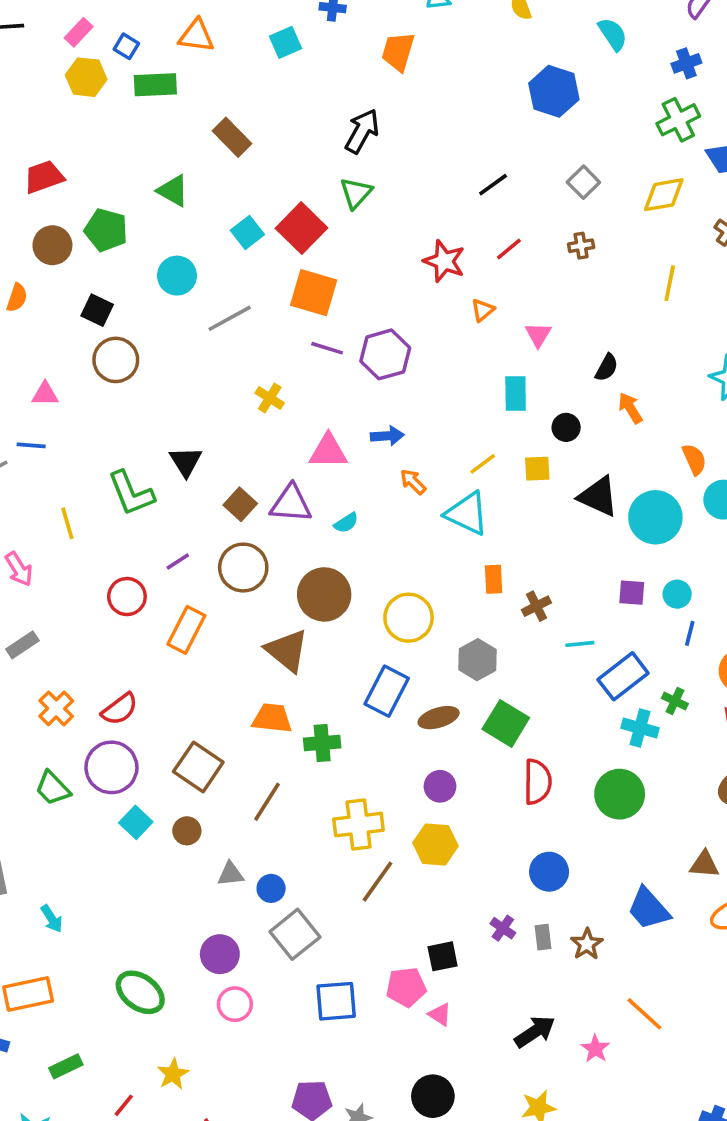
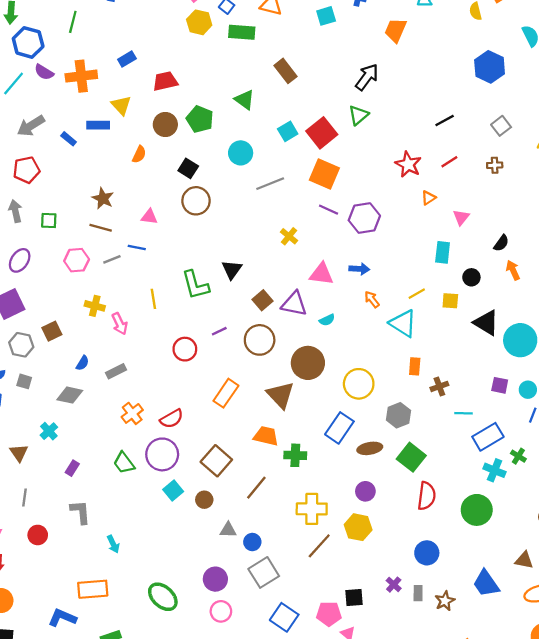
orange rectangle: (186, 630) -> (226, 393), moved
blue square: (336, 1001) -> (284, 617), turned 32

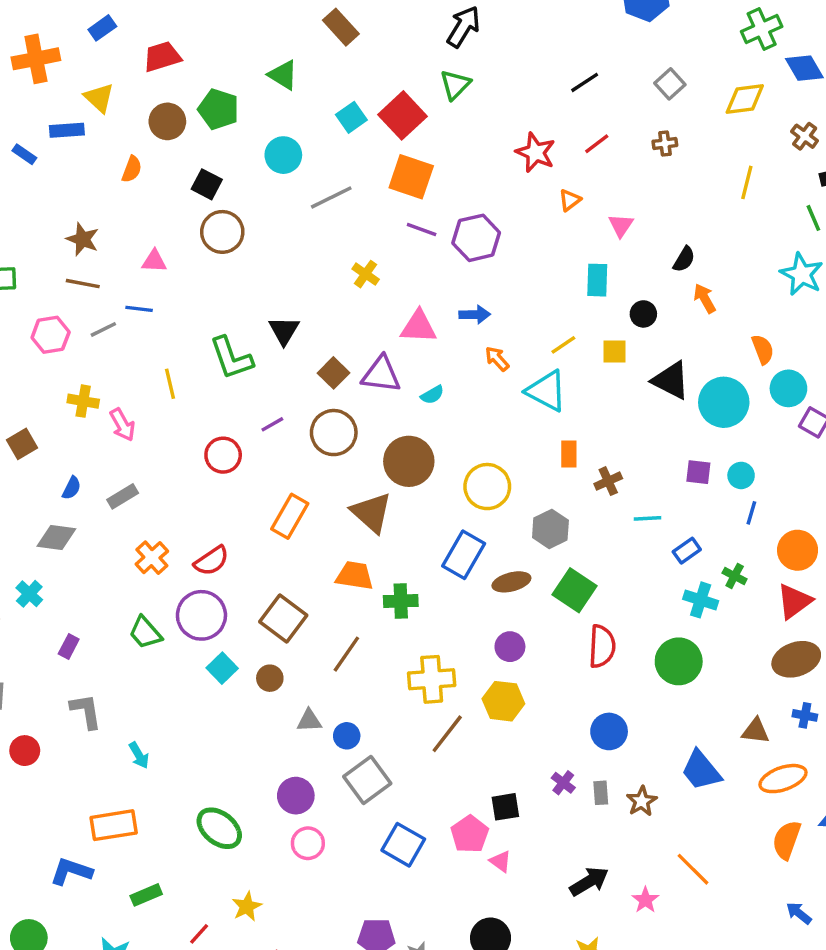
blue rectangle: (488, 437) -> (687, 551), size x0.6
pink pentagon: (329, 614) -> (470, 834), turned -30

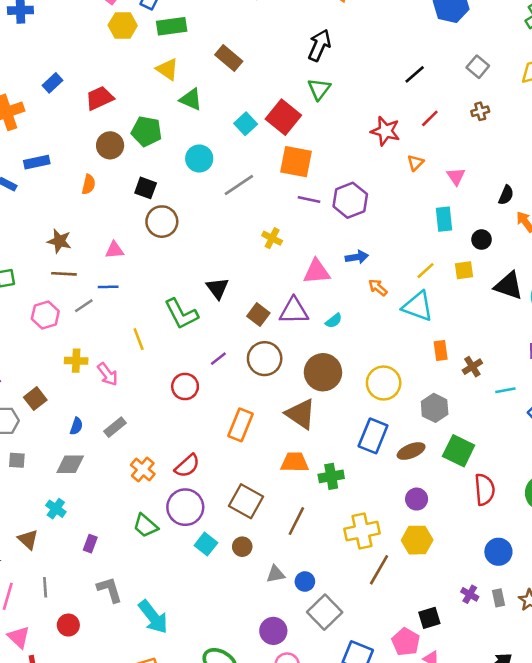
yellow triangle: (99, 98) -> (167, 69), moved
cyan arrow: (139, 755) -> (153, 617), size x1.8

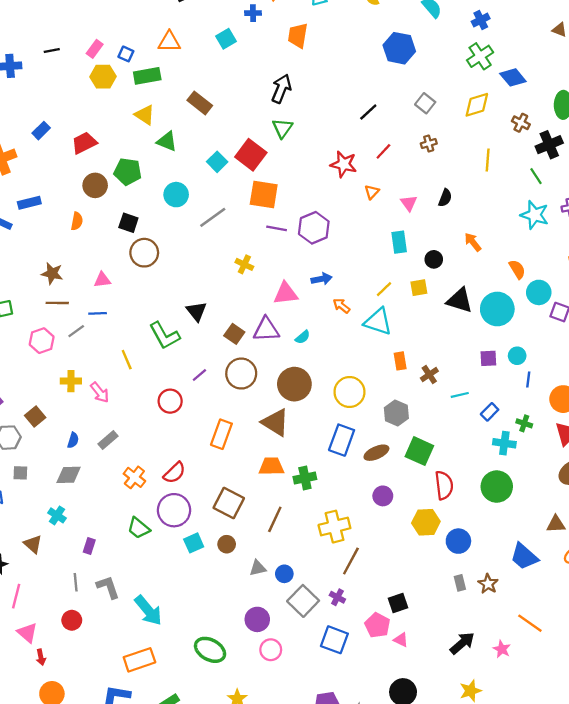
black semicircle: (506, 195) -> (445, 198), moved
yellow hexagon: (417, 540) -> (426, 522), moved
cyan square: (206, 544) -> (194, 543), turned 30
gray line: (45, 587) -> (76, 582), moved
purple cross: (470, 594) -> (337, 597), moved

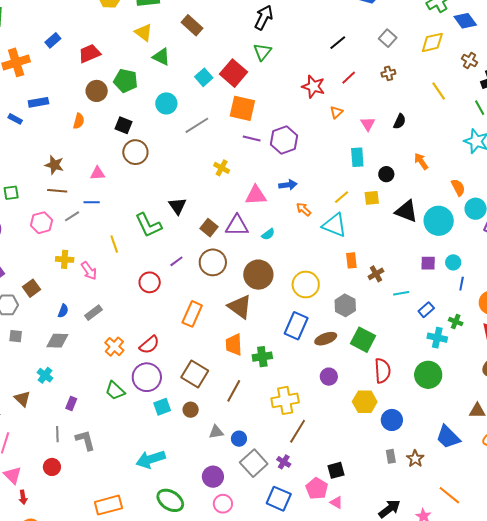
yellow line: (488, 160) -> (439, 91), turned -42
orange trapezoid: (271, 466) -> (234, 345), turned -95
cyan arrow: (148, 610) -> (151, 459), moved, turned 108

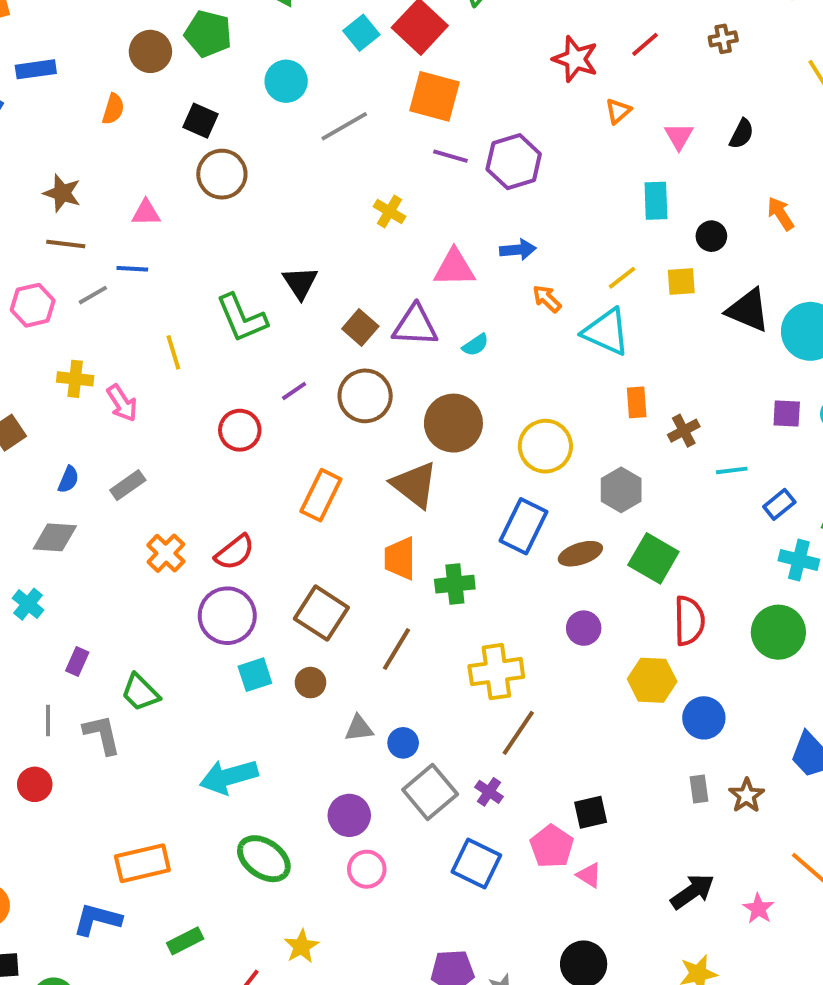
green trapezoid: (115, 391) -> (140, 692), moved

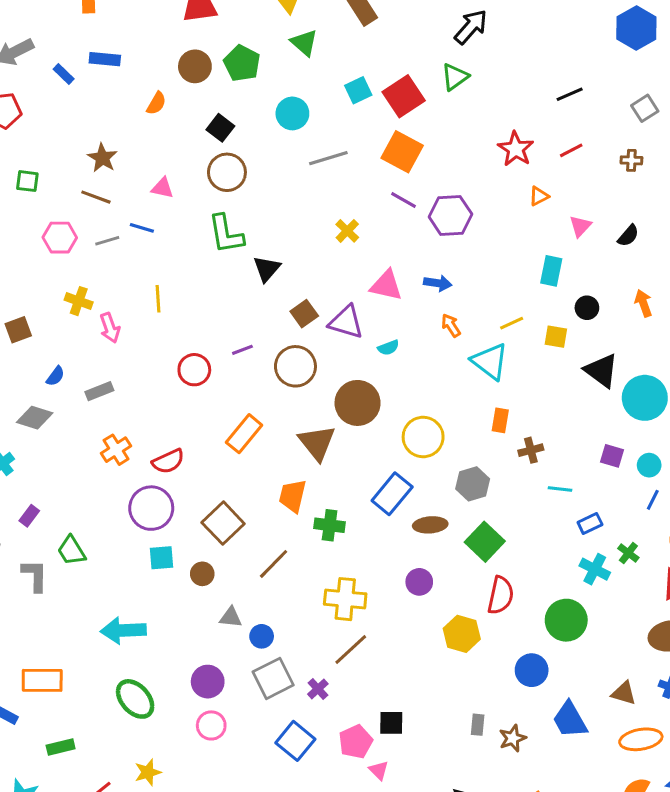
green L-shape: (242, 318) -> (226, 234), moved
blue circle: (704, 718) -> (532, 670), moved

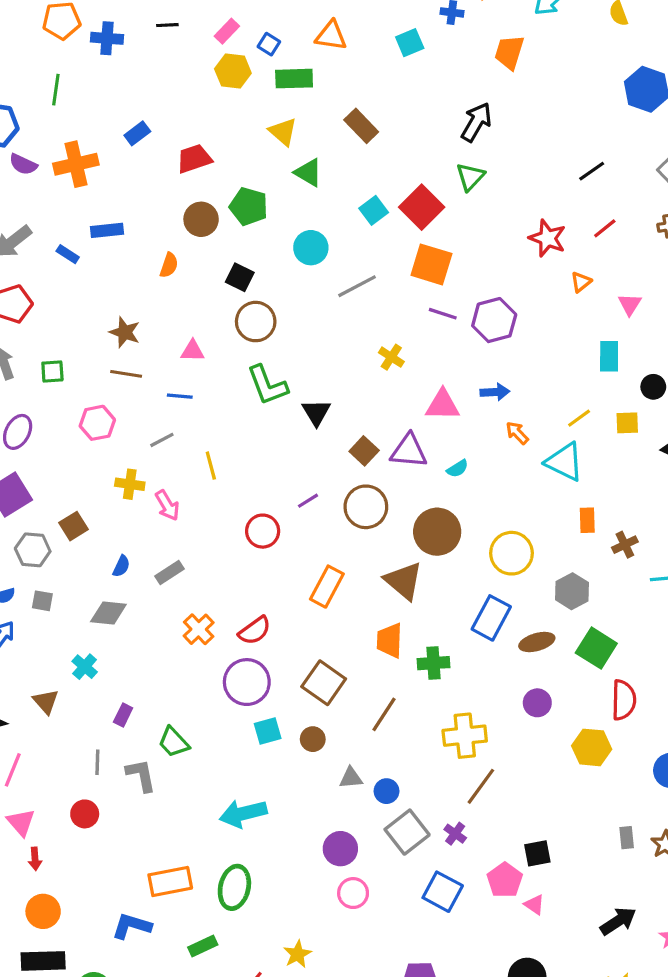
gray line: (107, 241) -> (162, 440), moved
green ellipse: (135, 699) -> (234, 887), moved, turned 66

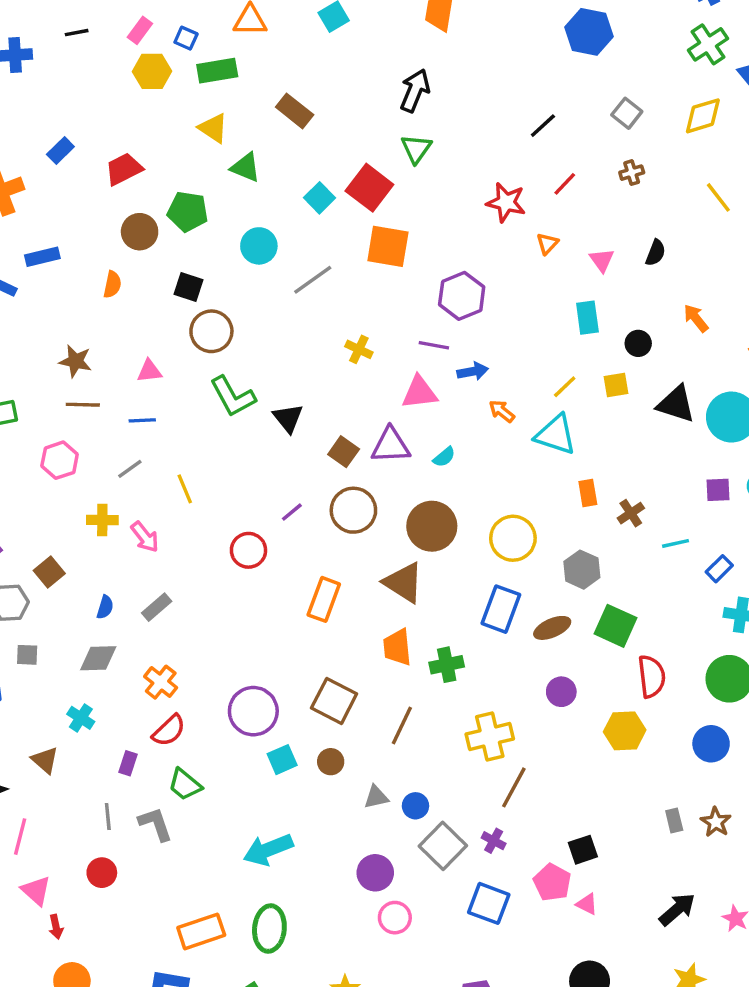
purple line: (443, 314) -> (434, 345), moved
orange cross: (199, 629) -> (161, 682), moved
red semicircle: (255, 631) -> (169, 731), moved

